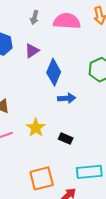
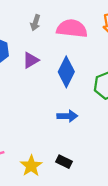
blue diamond: (54, 72) -> (66, 72), moved
yellow star: (36, 128) -> (31, 166), moved

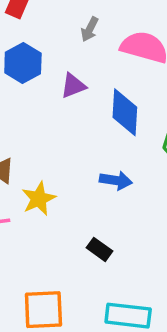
blue diamond: (66, 72) -> (125, 112), turned -32
yellow star: (31, 166) -> (39, 199), moved

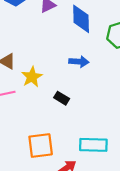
black rectangle: (99, 249) -> (62, 98), moved

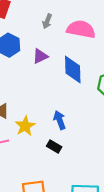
blue arrow: (79, 62) -> (60, 120), moved, turned -114

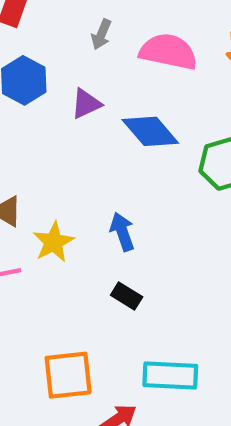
blue diamond: (73, 69) -> (150, 131), turned -40
black rectangle: (54, 147) -> (127, 296), moved

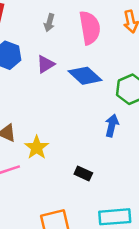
pink semicircle: (168, 52) -> (90, 28), turned 76
blue arrow: (122, 232) -> (112, 125), moved, turned 40

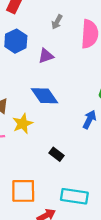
blue diamond: (85, 76) -> (45, 96), moved

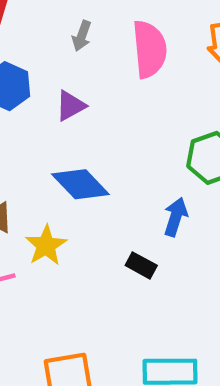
black rectangle: (57, 154) -> (141, 265), moved

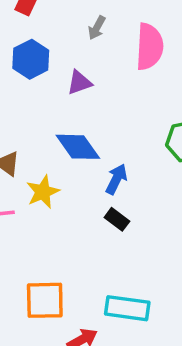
blue arrow: (176, 217) -> (116, 179), moved

